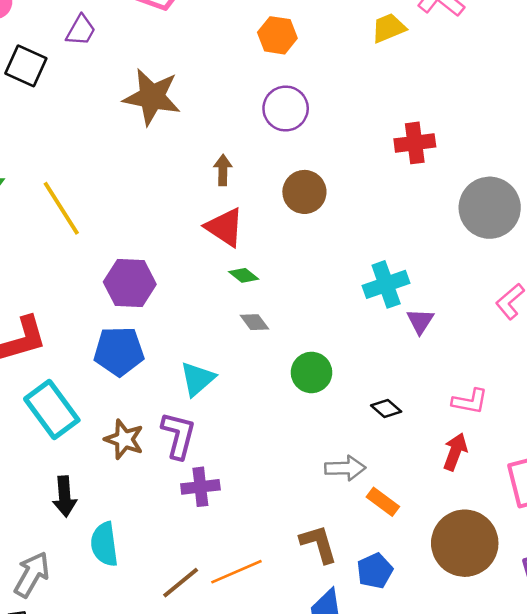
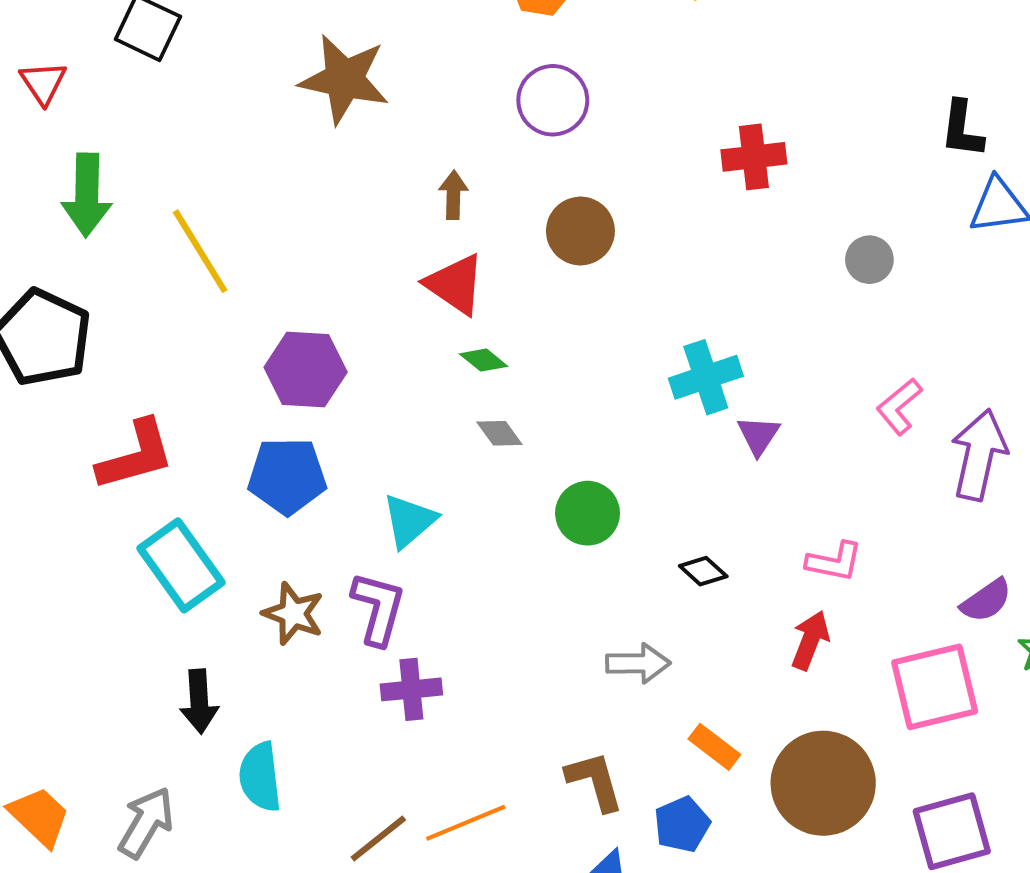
gray circle: (490, 208) -> (869, 260), size x0.5
orange rectangle: (383, 502) -> (714, 747), moved

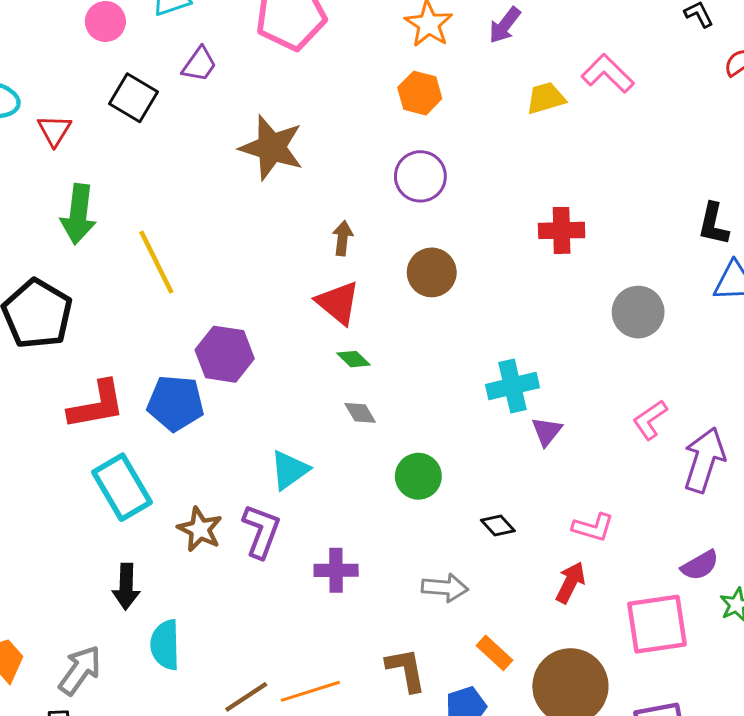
gray circle: (869, 260) -> (638, 312), size x1.5
blue pentagon: (287, 476) -> (175, 403), moved
purple cross: (411, 689) -> (336, 570), moved

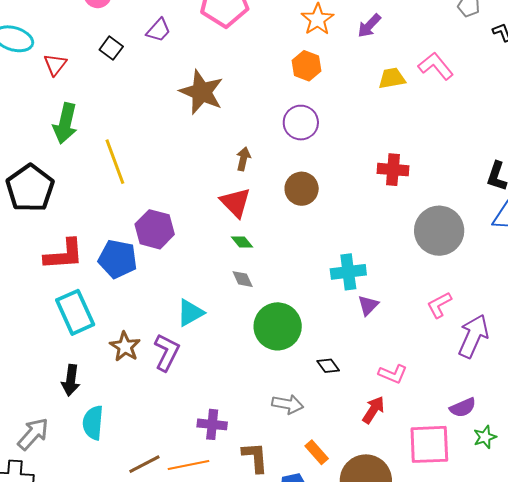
black square: (133, 98) -> (111, 48), size x0.7
gray circle: (638, 312) -> (439, 231), size x1.4
green circle: (418, 476) -> (278, 326), size x1.5
purple cross: (336, 570) -> (212, 424), moved

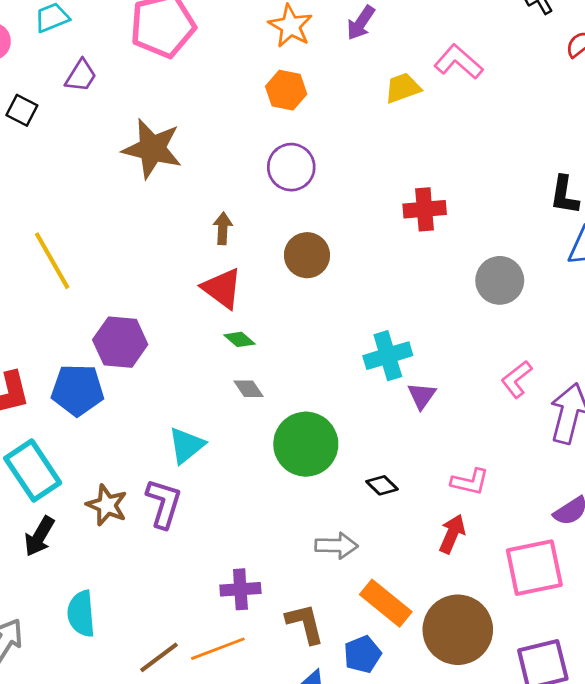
gray circle: (439, 231) -> (500, 280), size x0.7
black arrow: (71, 380) -> (39, 536), moved, turned 32
orange rectangle: (317, 452) -> (386, 603), size x1.5

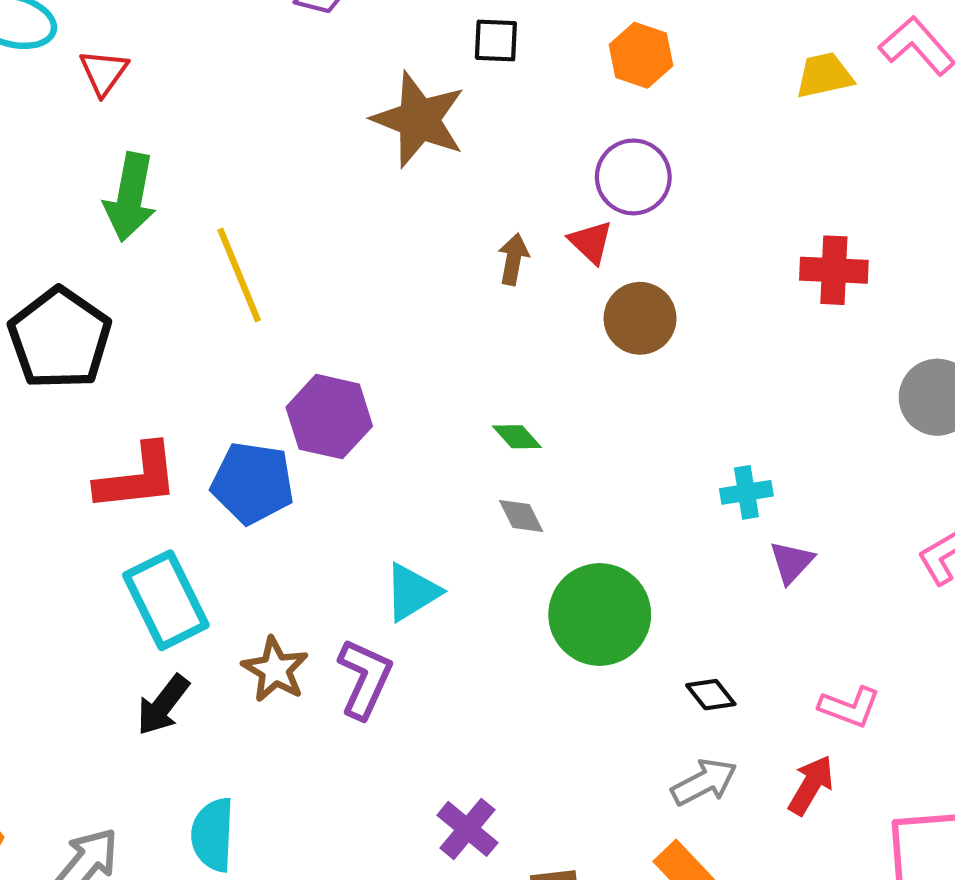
black square: (22, 110) -> (496, 40), moved, turned -32
red triangle: (222, 288) -> (591, 242), moved, size x0.7
cyan cross: (388, 356) -> (746, 492), size x0.7
gray arrow: (336, 546) -> (704, 782), moved, turned -36
purple cross: (240, 589) -> (467, 829), turned 36

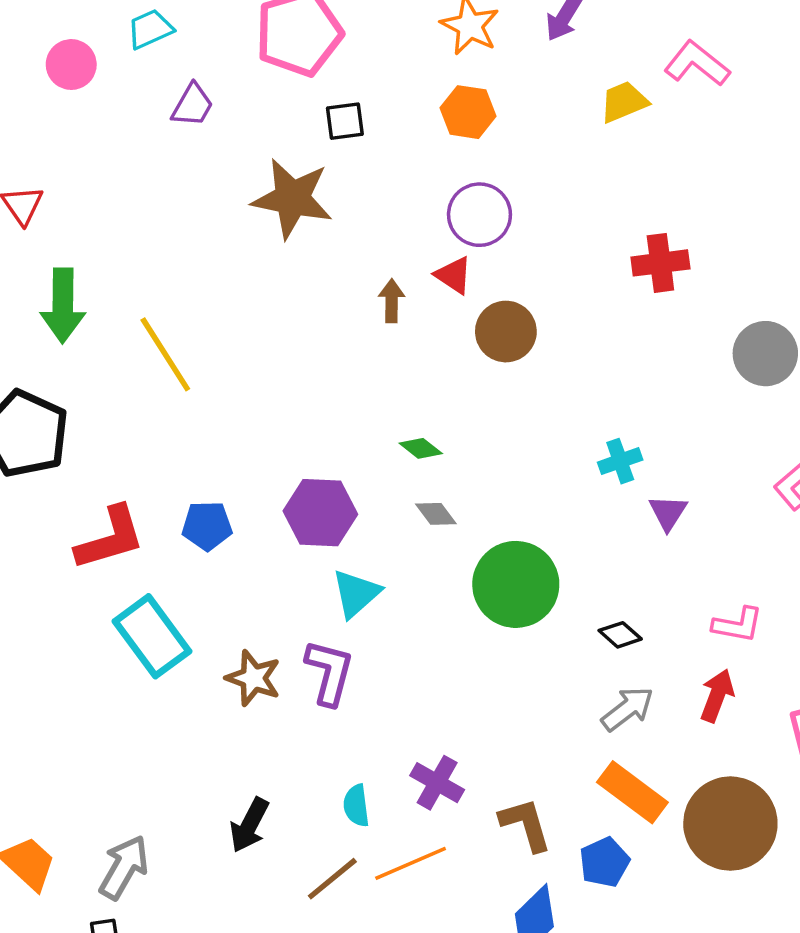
purple hexagon: (329, 417) -> (320, 513), moved
blue pentagon: (253, 483) -> (207, 526), size x0.7
black arrow: (163, 705) -> (249, 825), moved
cyan semicircle: (213, 835) -> (356, 806), moved, size x0.7

